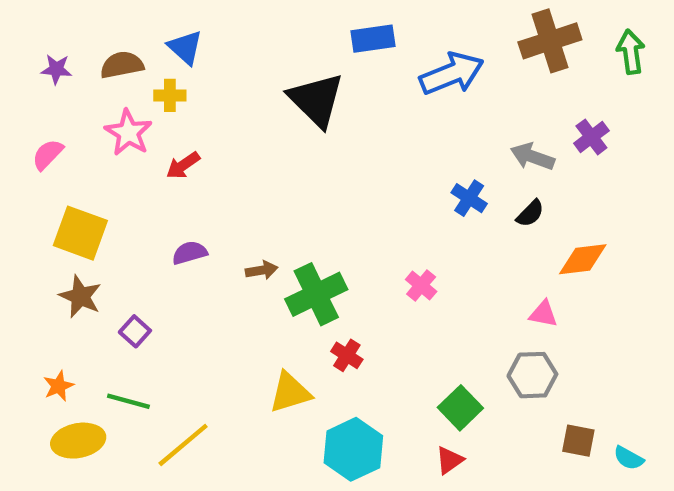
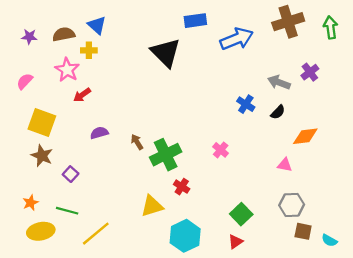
red arrow: (183, 165) -> (82, 95), moved
brown arrow: (262, 270) -> (137, 142), turned -112
gray hexagon: (532, 375) -> (292, 205), moved

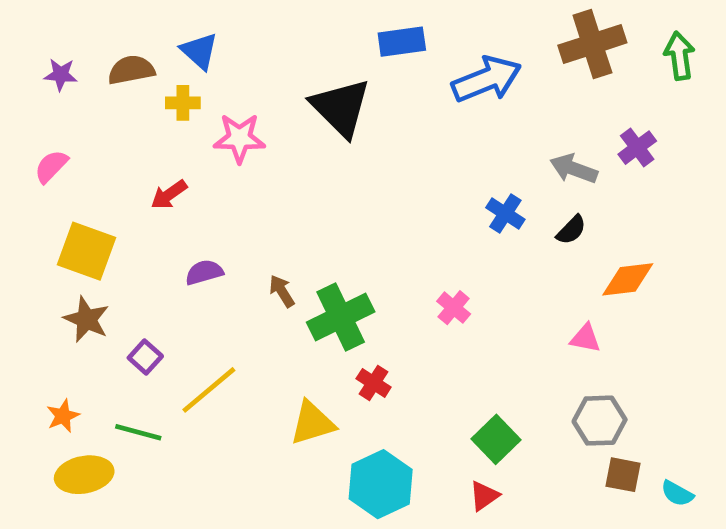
pink star: (67, 70) -> (239, 138), moved, turned -30
yellow line: (96, 234) -> (209, 390), moved

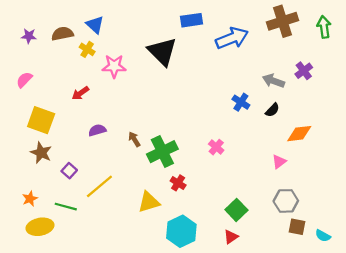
yellow cross: (183, 103) -> (87, 49), turned 32
pink triangle: (585, 338) -> (279, 162), turned -48

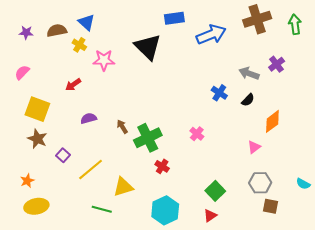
orange diamond: (299, 134) -> (272, 121), turned -30
yellow triangle: (149, 202) -> (123, 187), moved
green line: (66, 207) -> (102, 209), moved
cyan semicircle: (323, 236) -> (303, 184), moved

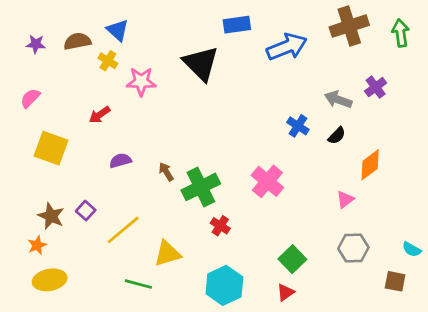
pink cross: (197, 134) -> (267, 181), size x1.6
brown star: (37, 139) -> (51, 216), moved
brown square: (270, 206) -> (395, 281), moved

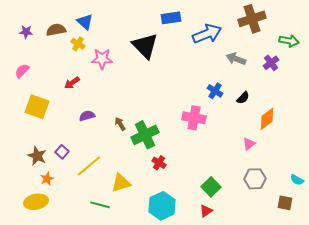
green arrow: (401, 33) -> (289, 41), moved, turned 108
gray arrow: (338, 100) -> (236, 59), moved
pink cross: (267, 181) -> (194, 118), moved, turned -30
orange star: (37, 245) -> (47, 179), moved

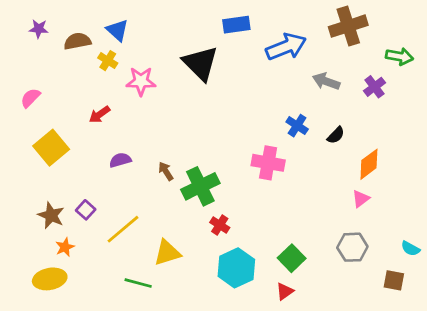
purple star: (26, 32) -> (39, 29), moved
yellow square: (37, 107) -> (51, 148), turned 30
pink triangle: (249, 144) -> (361, 199), moved
cyan hexagon: (162, 206) -> (236, 268), moved

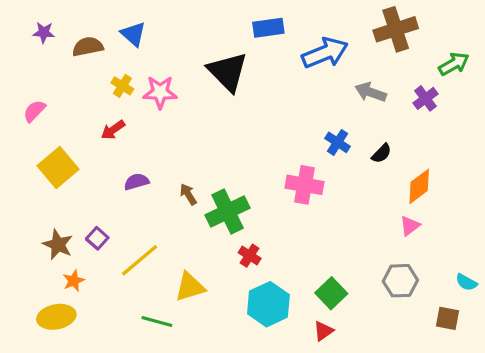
green arrow: (399, 56) -> (454, 64), turned -40
yellow cross: (108, 61) -> (122, 86), moved

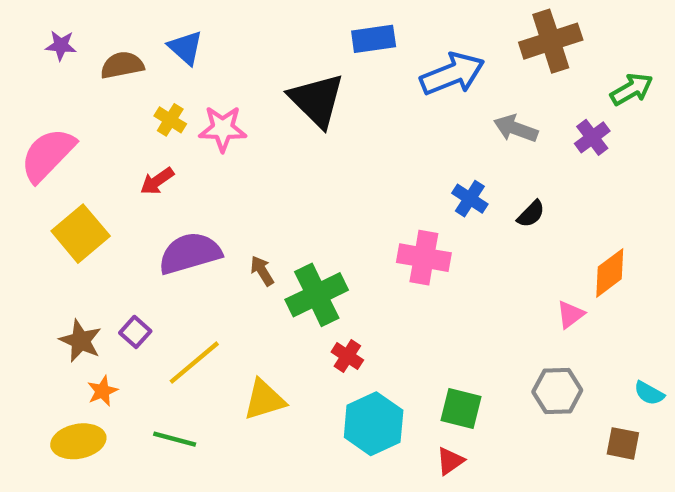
pink semicircle: (34, 111) -> (48, 155), size x1.8
purple semicircle: (136, 182) -> (190, 253), size x1.8
orange diamond: (419, 186) -> (610, 273), moved
green square: (331, 293) -> (461, 409), turned -32
green line: (157, 322) -> (175, 439), moved

